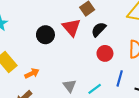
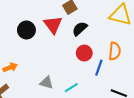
blue line: (120, 78) -> (99, 68), moved
gray triangle: (70, 86) -> (47, 83), turned -40

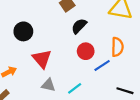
red triangle: (53, 25) -> (42, 59), moved
blue line: (99, 68) -> (102, 65), turned 42

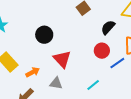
black semicircle: (79, 26) -> (108, 27), moved
gray triangle: (48, 85) -> (56, 83), moved

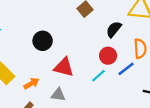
red triangle: (62, 59) -> (64, 67), turned -30
cyan line: (93, 85) -> (98, 76), moved

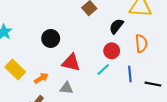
blue line: (126, 69) -> (130, 74), moved, turned -56

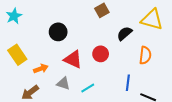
red circle: (112, 51) -> (101, 54), moved
cyan line: (103, 69) -> (88, 88), moved

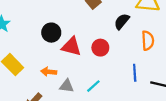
red triangle: (73, 59) -> (71, 47), moved
orange arrow: (41, 69) -> (49, 72), moved, turned -144

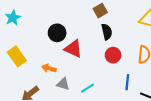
black semicircle: (122, 21) -> (107, 32), moved, turned 119
red circle: (100, 48) -> (113, 55), moved

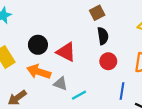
black circle: (57, 33) -> (38, 45), moved
orange arrow: (49, 68) -> (39, 72), size x1.5
gray triangle: (63, 84) -> (60, 84), moved

